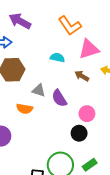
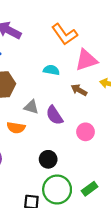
black circle: (79, 133) -> (48, 159), moved

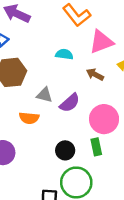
purple semicircle: (54, 115) -> (70, 103), turned -96
pink circle: (86, 132) -> (104, 119), size x1.5
green rectangle: (90, 189) -> (96, 147), moved, turned -63

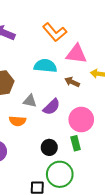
pink triangle: (101, 42) -> (76, 54), turned 30
cyan semicircle: (64, 54) -> (45, 66), size x1.5

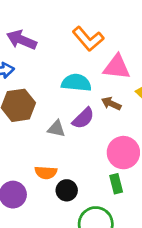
purple semicircle: (52, 107) -> (83, 118), moved
orange semicircle: (18, 121) -> (46, 173), moved
black circle: (49, 147) -> (67, 190), moved

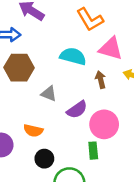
brown arrow: (111, 104) -> (101, 80), turned 42
purple semicircle: (83, 118) -> (77, 110), moved
black circle: (67, 190) -> (44, 159), moved

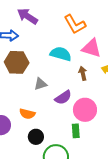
gray triangle: (49, 94) -> (40, 84), turned -40

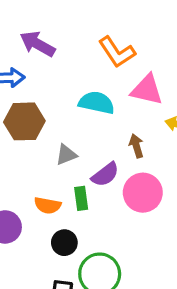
brown arrow: (83, 73) -> (136, 146), moved
green rectangle: (76, 131) -> (81, 198), moved

